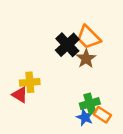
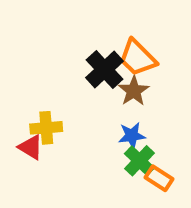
green cross: (90, 104) -> (140, 161), turned -30
blue star: (85, 117) -> (132, 136), moved, turned -30

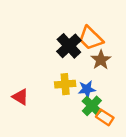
brown star: (134, 91) -> (101, 60), moved
yellow cross: (46, 128) -> (65, 84), moved

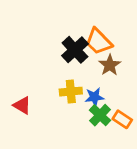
orange rectangle: (105, 117) -> (122, 119), moved

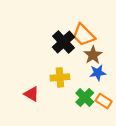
blue star: (94, 97) -> (98, 73), moved
red triangle: (22, 105) -> (32, 94), moved

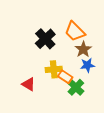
black cross: (63, 42) -> (45, 39), moved
orange rectangle: (104, 101) -> (65, 77), moved

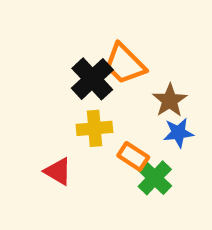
orange trapezoid: (75, 31) -> (125, 64), moved
yellow cross: (54, 69) -> (94, 128), moved

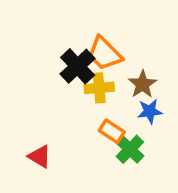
yellow cross: (94, 128) -> (99, 88), moved
red triangle: (58, 171) -> (40, 157), moved

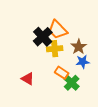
red triangle: (40, 157) -> (28, 79), moved

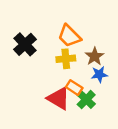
black cross: (43, 37) -> (25, 44), moved
red triangle: (28, 79) -> (59, 98), moved, size x1.5

